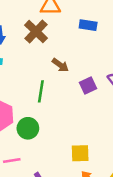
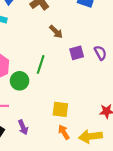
green line: (41, 91) -> (41, 64), moved

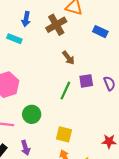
green line: (41, 64) -> (65, 91), moved
green circle: (20, 81) -> (32, 114), moved

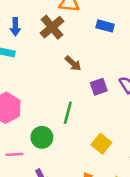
green line: (65, 91) -> (68, 113), moved
yellow square: (64, 134) -> (101, 144), moved, turned 35

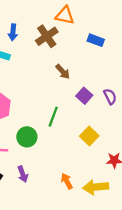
purple square: (99, 87) -> (84, 96), turned -35
yellow square: (101, 144) -> (89, 136), moved

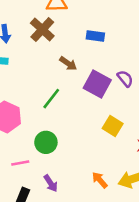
blue rectangle: (96, 40) -> (95, 36), moved
purple square: (84, 96) -> (97, 84), size x1.5
green line: (53, 117) -> (51, 99), moved, turned 30

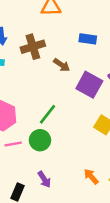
brown cross: (42, 30) -> (33, 47), moved, turned 30
green line: (51, 99) -> (47, 114), moved
pink line: (20, 163) -> (13, 144), moved

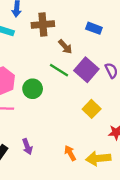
green line: (47, 114) -> (59, 70), moved, turned 72
green circle: (40, 140) -> (33, 89), moved

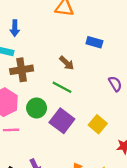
brown cross: (43, 24) -> (22, 70), moved
purple square: (86, 70) -> (62, 121), moved

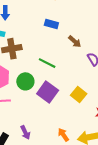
blue rectangle: (94, 42) -> (51, 24), moved
brown arrow: (67, 63) -> (75, 42), moved

